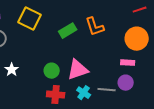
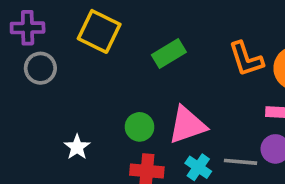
orange L-shape: (95, 27) -> (246, 59), moved
white star: (12, 70) -> (77, 147), moved

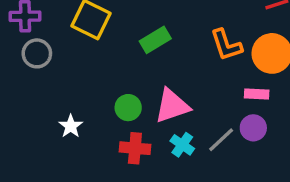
gray line: (240, 162) -> (221, 140), turned -48

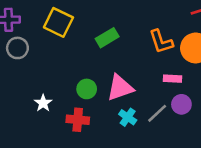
pink rectangle: (257, 94) -> (172, 79), moved
red cross: (135, 148) -> (78, 120), moved

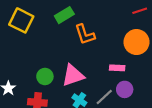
green rectangle: (107, 38) -> (64, 15), moved
orange L-shape: (161, 42) -> (85, 34), moved

